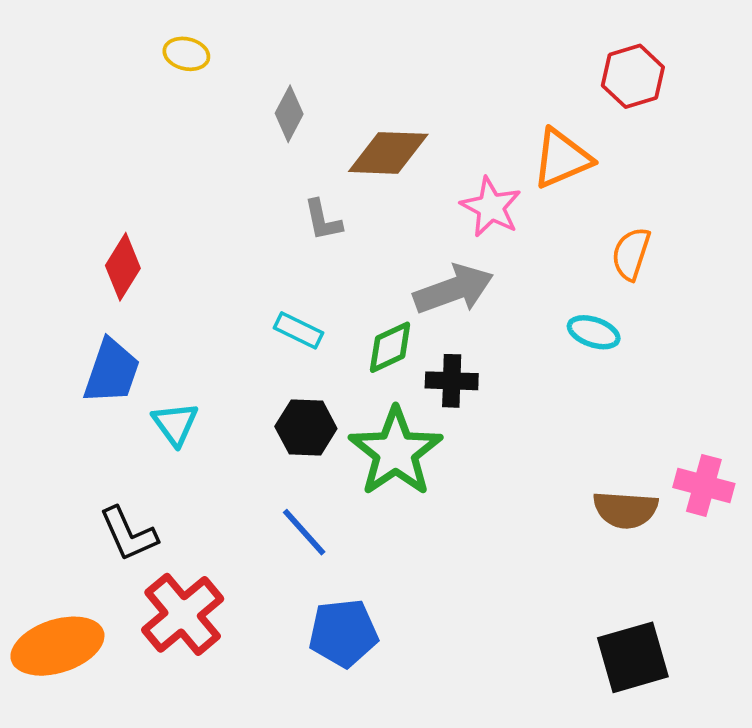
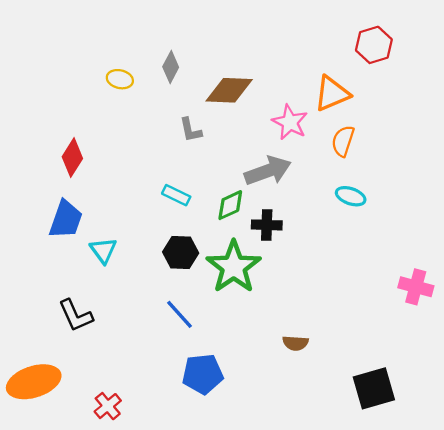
yellow ellipse: (186, 54) -> (120, 79), moved
orange semicircle: (631, 254) -> (343, 141), moved
brown semicircle: (625, 510) -> (295, 343), moved, size x0.7
red cross: (183, 614) -> (108, 406), moved, size x0.6

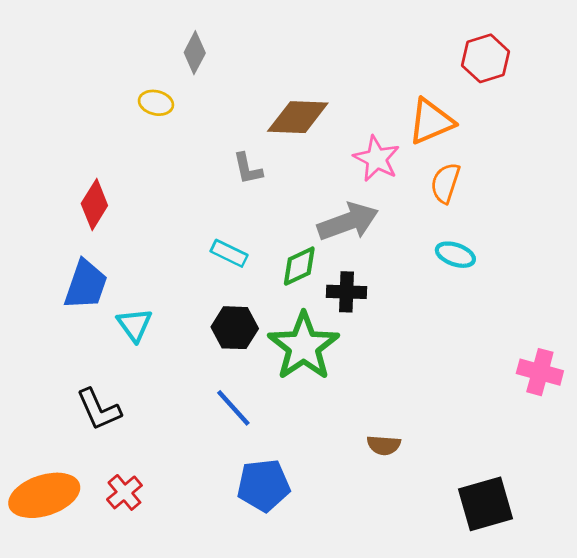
gray diamond: (171, 67) -> (195, 53), moved
red cross: (108, 406) -> (124, 492), moved

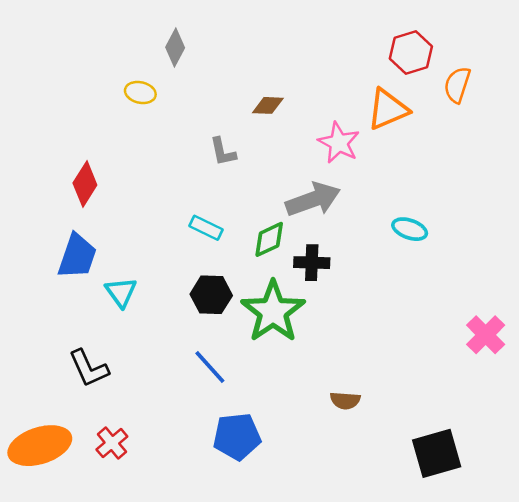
red hexagon: (485, 58) -> (411, 53), moved
brown diamond: (298, 117) -> (268, 105), size x0.6
orange semicircle: (445, 183) -> (457, 85), moved
pink cross: (540, 372) -> (486, 335), turned 30

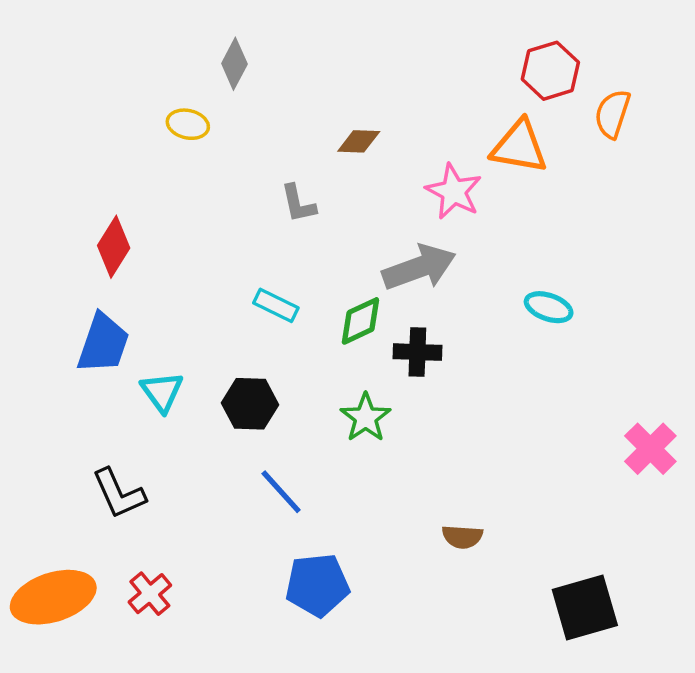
orange triangle: (388, 109) -> (519, 147), turned 33
black hexagon: (211, 295) -> (250, 404), moved
green star: (273, 312) -> (366, 418), size x0.6

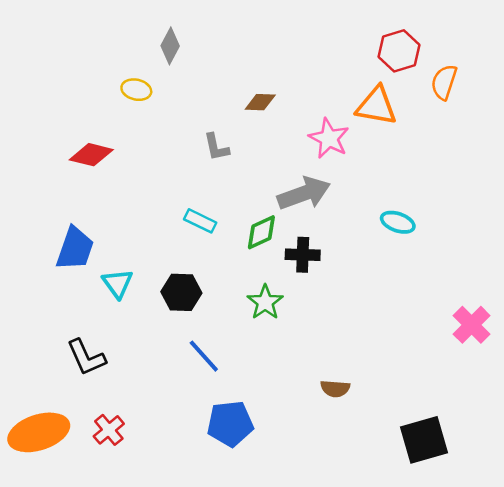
red diamond: (114, 247) -> (91, 155), moved, turned 72

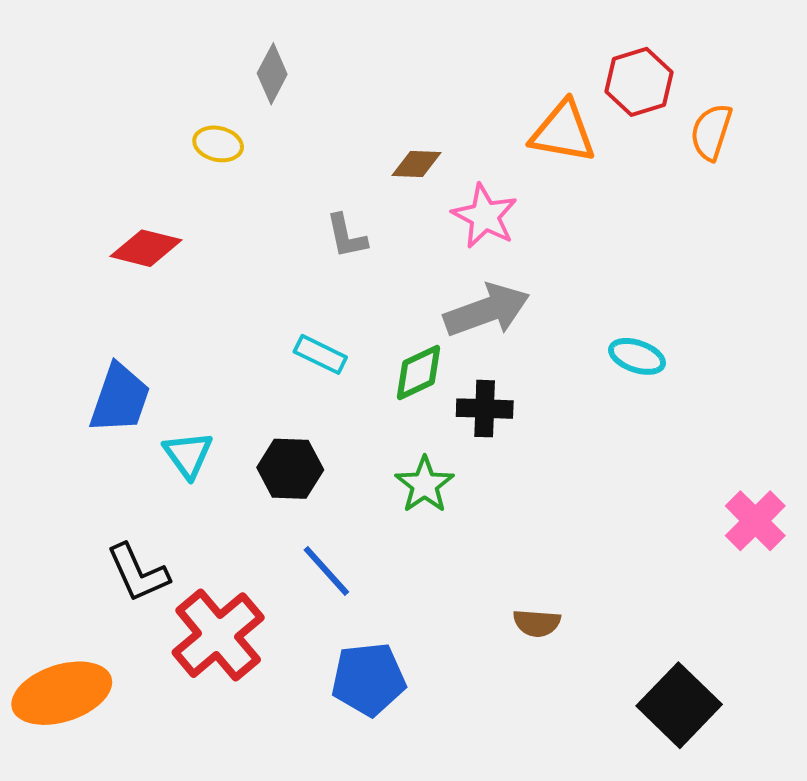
orange triangle: (376, 106) -> (563, 132), moved
pink star: (329, 138) -> (485, 216), moved
red cross: (109, 430) -> (218, 635), moved, size x1.8
black square: (424, 440) -> (679, 705), turned -30

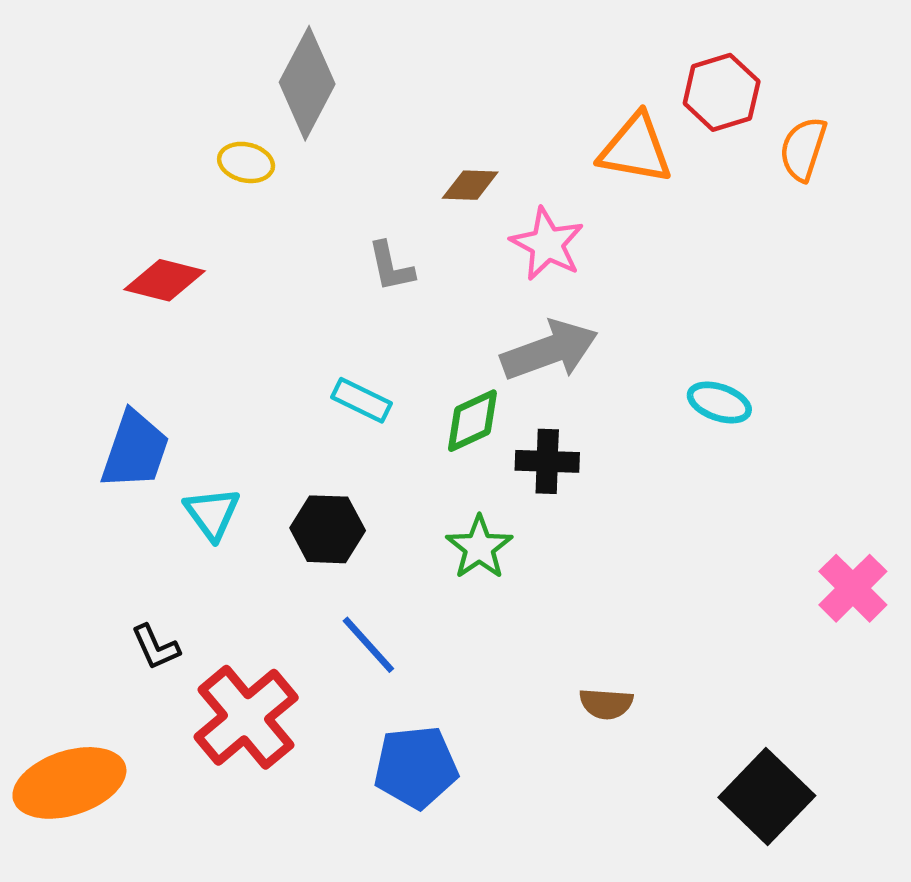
gray diamond: (272, 74) -> (307, 83), size x1.6
black L-shape: (138, 573) -> (155, 647), size x0.7

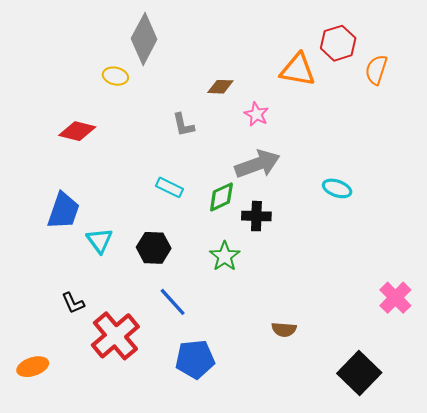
pink star: (547, 244) -> (256, 114), size x0.7
pink cross: (853, 588) -> (395, 298), moved
orange ellipse: (69, 783) -> (33, 367), size x0.6

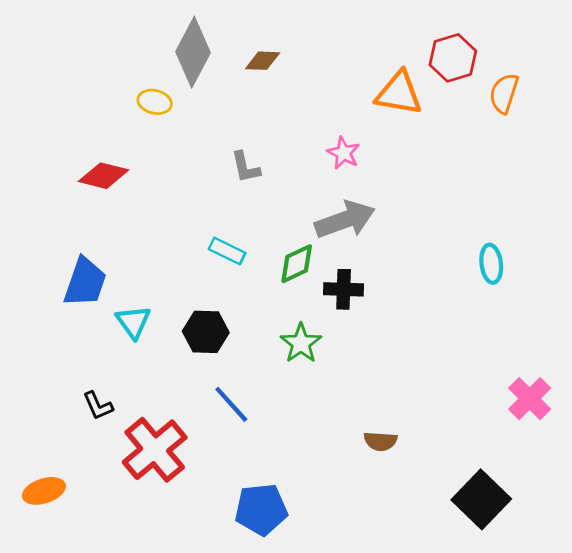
brown diamond: (220, 87) -> (263, 61), moved
cyan ellipse: (337, 188) -> (491, 264), moved, turned 64
blue pentagon: (195, 359) -> (261, 509), moved

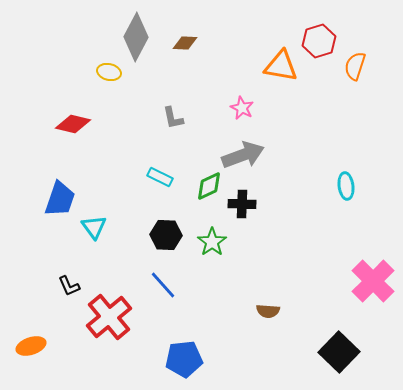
black hexagon: (206, 332) -> (166, 235), moved
pink cross: (530, 399) -> (373, 281), size x1.4

